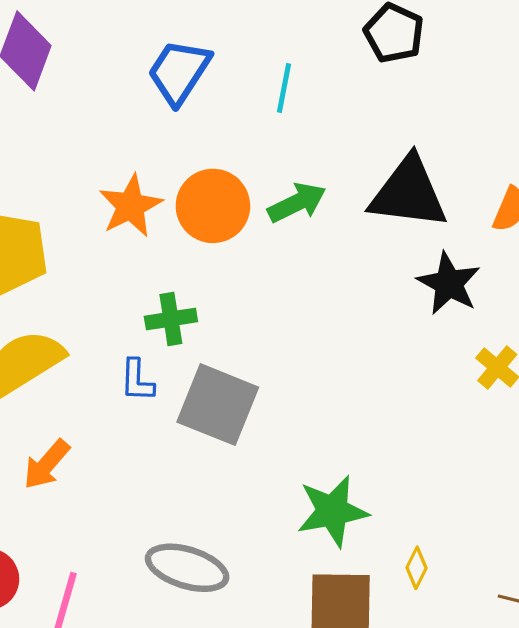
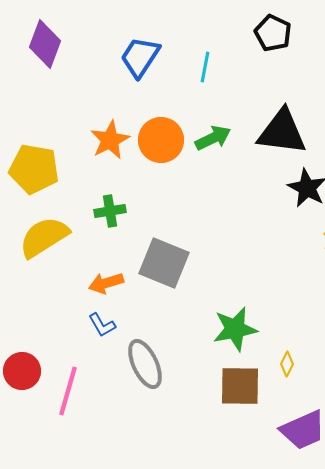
green cross: (171, 319) -> (110, 211), moved
blue L-shape: (137, 380) -> (102, 325), moved, turned -32
orange arrow: (47, 464) -> (106, 283), moved, turned 32
gray ellipse: (187, 568) -> (145, 364), turned 48

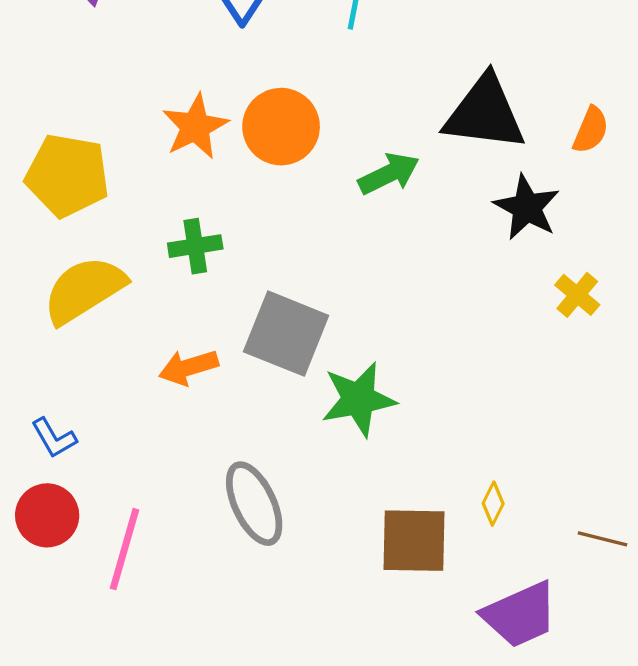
green arrow: (213, 138) -> (389, 174), moved
blue L-shape: (102, 325) -> (54, 438), moved
green star: (235, 329) -> (358, 399), moved

